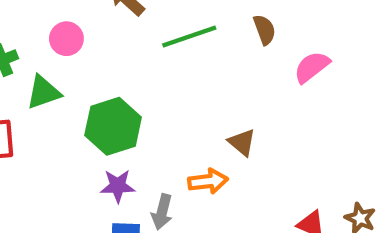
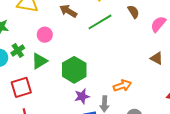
brown triangle: (242, 142) -> (157, 58), moved

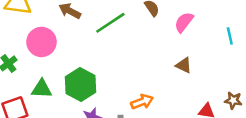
pink circle: (45, 35) -> (41, 42), size x1.5
green triangle: (39, 61) -> (42, 89), moved, turned 36

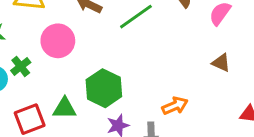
green triangle: (42, 89) -> (65, 108), moved

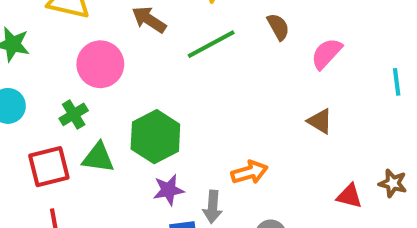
green cross: (21, 66) -> (74, 114), moved

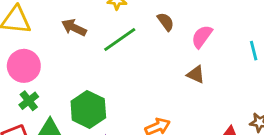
pink circle: (100, 64) -> (24, 66), moved
brown triangle: (320, 121) -> (196, 74), moved

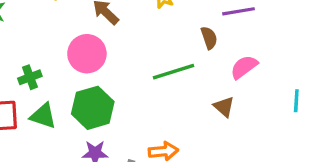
green line: (120, 40) -> (174, 72), moved
pink circle: (24, 66) -> (87, 54), moved

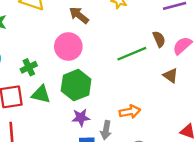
brown semicircle: (209, 38) -> (159, 39), moved

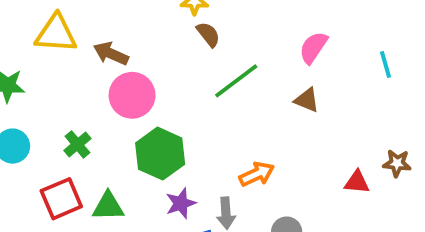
brown arrow: (79, 15) -> (111, 54), moved
brown semicircle: (159, 39) -> (208, 34), moved
green triangle: (41, 94) -> (108, 206), moved

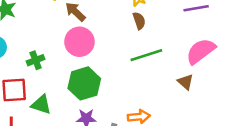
pink semicircle: (313, 48) -> (201, 51), size x1.4

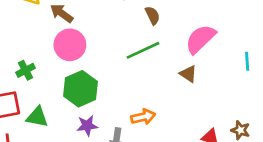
brown semicircle: (139, 21) -> (153, 15), moved

